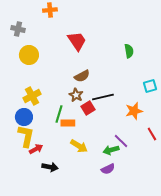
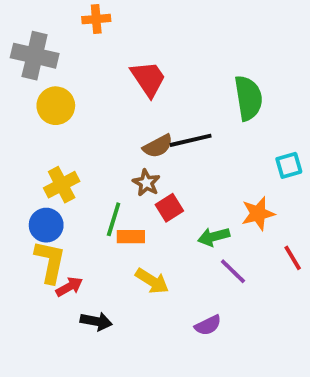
gray cross: (18, 29) -> (35, 56), size x1.6
green semicircle: (129, 51) -> (248, 98), size x1.6
black line: (103, 97) -> (191, 140), moved
green arrow: (111, 150) -> (214, 237), moved

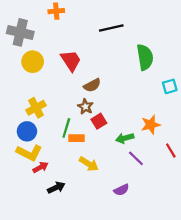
red trapezoid: (148, 79) -> (71, 61), moved
black line: (191, 140) -> (111, 28), moved
cyan square: (289, 165) -> (170, 86), moved
yellow L-shape: (50, 262) -> (29, 153), turned 105
black arrow: (96, 321) -> (56, 188), turned -36

